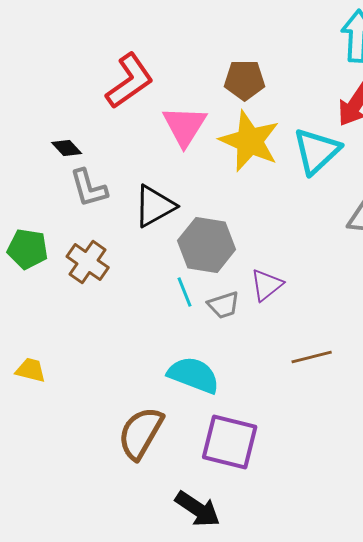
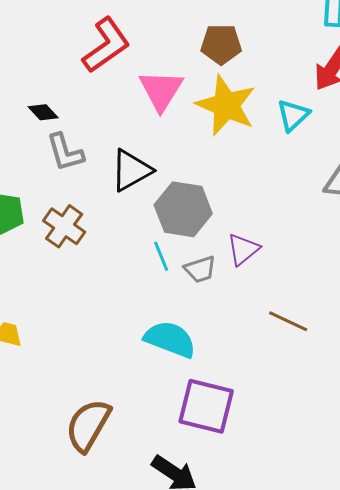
cyan triangle: (317, 151) -> (293, 115), size x0.7
brown line: (312, 357) -> (288, 321), turned 39
brown semicircle: (141, 433) -> (88, 425), moved

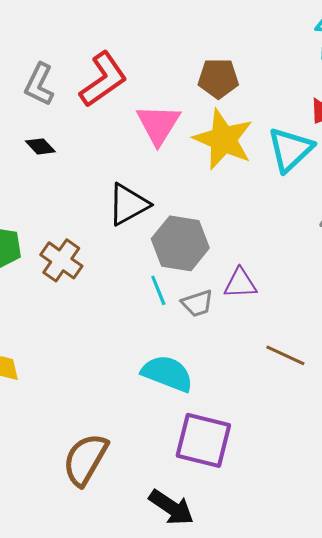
cyan triangle: (293, 115) -> (290, 149), size x1.4
gray L-shape: (65, 152) -> (39, 84), moved, turned 42
purple triangle: (243, 249) -> (240, 283), turned 36

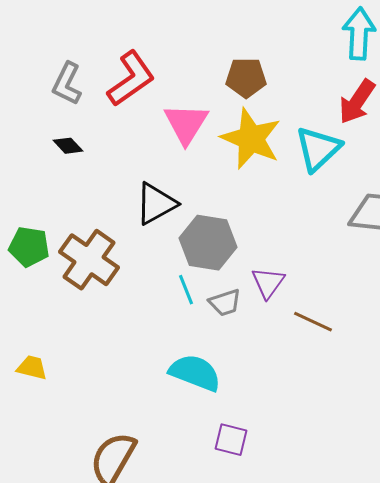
brown cross: (61, 260) -> (89, 260), size x1.4
purple triangle: (240, 283) -> (268, 283), turned -51
brown line: (285, 355) -> (313, 322), moved
purple square: (203, 440) -> (231, 440), size x0.6

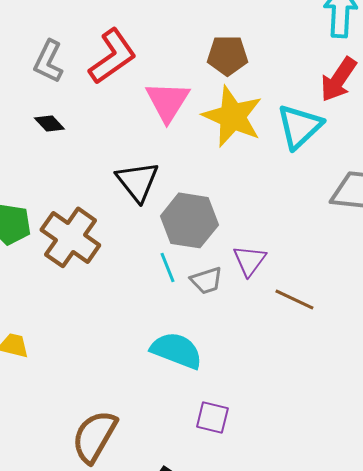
black triangle: (156, 204) -> (137, 181), turned -39

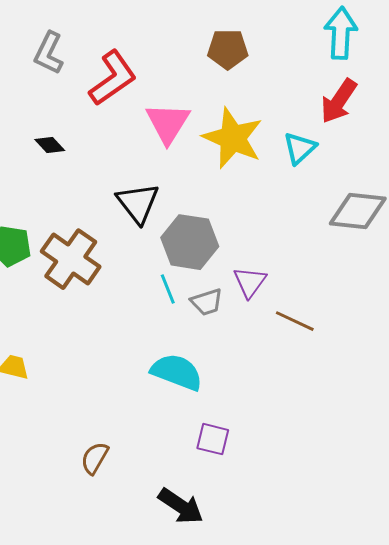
brown pentagon: (227, 55) -> (228, 49), moved
gray L-shape: (48, 61) -> (49, 53), moved
cyan triangle: (299, 126) -> (300, 148), size x0.7
brown semicircle: (94, 436) -> (95, 458), size x0.6

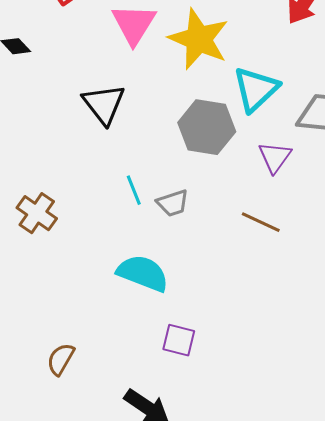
cyan triangle: (300, 148) -> (256, 89), moved, size x1.4
gray hexagon: (190, 242) -> (207, 127), moved
brown cross: (71, 259) -> (37, 213), moved, size x0.7
purple triangle: (250, 282) -> (275, 157), moved

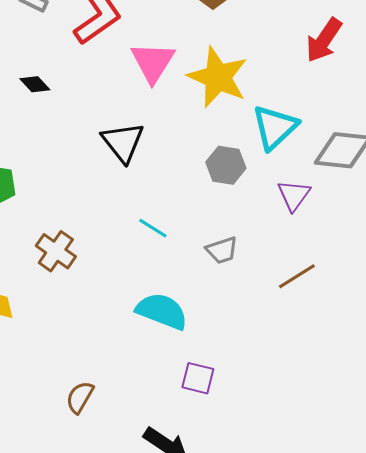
gray hexagon: (207, 127) -> (226, 165), size x0.7
cyan line: (134, 190) -> (153, 228), turned -36
gray trapezoid: (173, 203) -> (222, 250), moved
brown line: (261, 222) -> (297, 276), moved, turned -57

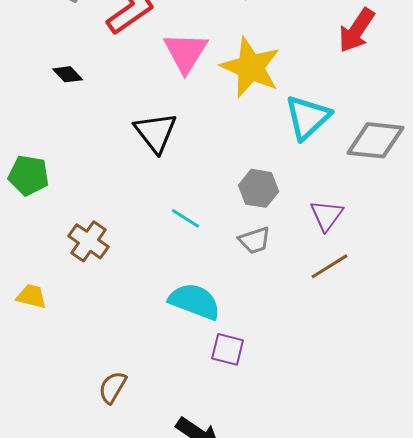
gray hexagon: (226, 165) -> (259, 188), moved
purple triangle: (294, 195) -> (327, 215), moved
purple square: (198, 378) -> (228, 349), moved

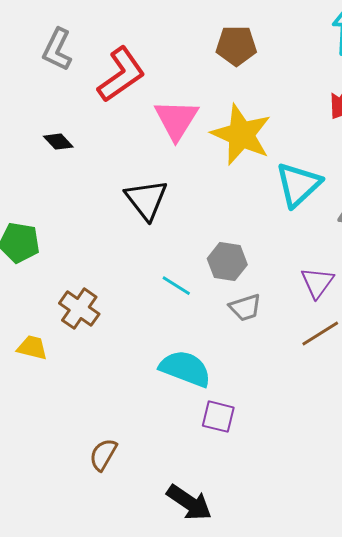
gray hexagon: (259, 188) -> (227, 262), moved
yellow trapezoid: (32, 296) -> (32, 348), moved

